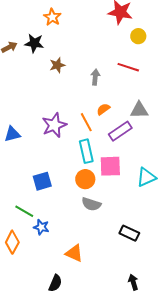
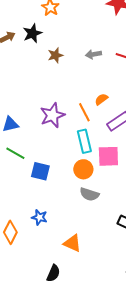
black star: (34, 43) -> (32, 33), turned -30
gray arrow: (95, 77) -> (93, 54), moved, turned -105
blue square: (42, 181) -> (40, 171), turned 30
green line: (24, 211) -> (15, 153), moved

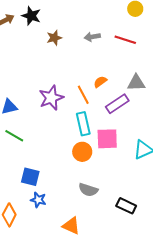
black star: (32, 33) -> (31, 16), turned -30
blue square: (40, 171) -> (30, 177), moved
gray semicircle: (89, 194) -> (88, 190), moved

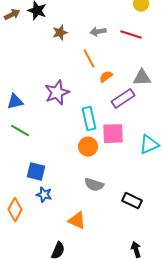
orange line: (83, 95) -> (89, 59), moved

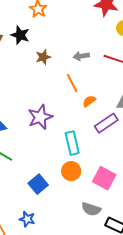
pink square: (113, 134) -> (104, 178), moved, turned 30
blue square: (36, 172) -> (38, 184), moved, turned 36
gray semicircle: (94, 185) -> (91, 209), moved

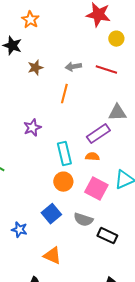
orange line: (72, 83) -> (64, 94), turned 42
orange semicircle: (89, 101) -> (92, 157), moved, turned 40
purple star: (40, 117) -> (32, 128), size x0.7
blue square: (38, 184) -> (51, 214), moved

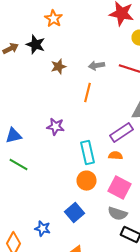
purple star: (32, 128) -> (56, 127), turned 30
gray semicircle: (83, 220) -> (118, 214), moved

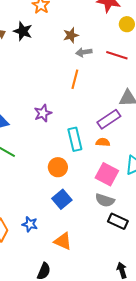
brown star: (58, 67) -> (71, 35), moved
purple star: (56, 127) -> (43, 113), turned -30
orange circle: (86, 181) -> (58, 167), moved
blue star: (42, 229) -> (30, 224), moved

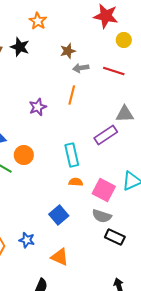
purple star: (43, 113) -> (38, 107), moved
orange semicircle: (103, 142) -> (76, 182), moved
orange circle: (58, 167) -> (24, 155), moved

